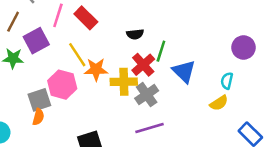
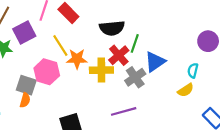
black semicircle: (135, 34) -> (112, 28), size x1.6
blue triangle: (184, 71) -> (155, 62), turned 40
gray cross: (147, 95) -> (135, 77), moved
gray square: (39, 100) -> (26, 85), turned 36

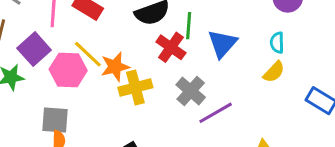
yellow cross: (101, 70) -> (135, 87), moved
pink hexagon: (47, 72) -> (68, 70), moved
gray cross: (135, 77) -> (191, 91), moved
purple line: (124, 111) -> (216, 113), moved

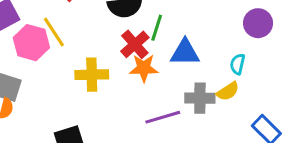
blue triangle: (222, 44) -> (185, 53), turned 36
orange star: (115, 67) -> (144, 68), moved
gray cross: (191, 91) -> (200, 98), moved, turned 36

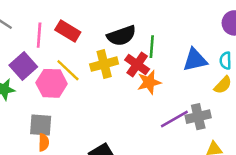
blue triangle: (185, 53) -> (195, 60), moved
yellow cross: (92, 75) -> (104, 64), moved
gray cross: (200, 98) -> (198, 117), moved

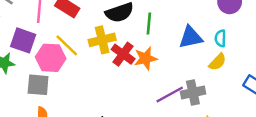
red cross: (137, 64) -> (123, 54), moved
purple square: (23, 66) -> (23, 40), turned -30
gray square: (41, 125) -> (38, 85), moved

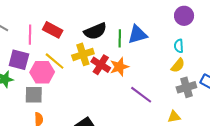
blue triangle: (191, 37) -> (137, 34), moved
gray cross: (193, 93) -> (186, 87), moved
purple line: (170, 95) -> (141, 95), turned 70

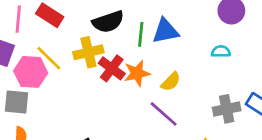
cyan semicircle: (179, 46) -> (221, 51), turned 88
yellow semicircle: (178, 65) -> (171, 82), moved

